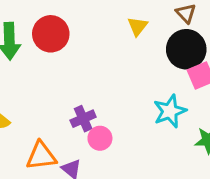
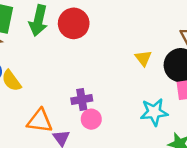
yellow triangle: (138, 26) -> (143, 58), moved, turned -30

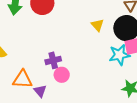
cyan star: (154, 112) -> (119, 55), moved

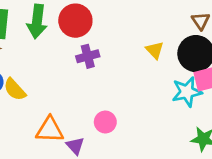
purple cross: (53, 60) -> (88, 56), moved

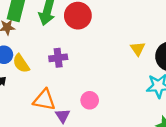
purple cross: (88, 56) -> (58, 58), moved

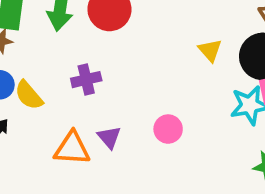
pink circle: (90, 100) -> (168, 129), moved
purple triangle: (63, 116) -> (109, 137), moved

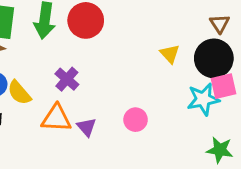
purple cross: (86, 80) -> (67, 79), turned -35
orange triangle: (72, 148) -> (56, 118), moved

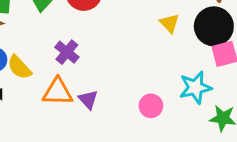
cyan star: (203, 99) -> (195, 88), moved
pink circle: (136, 120) -> (151, 106), moved

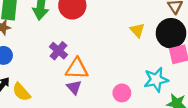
yellow semicircle: (19, 67) -> (21, 92), moved
orange triangle: (58, 92) -> (77, 69), moved

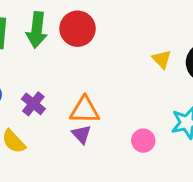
purple cross: (58, 51) -> (33, 104), moved

